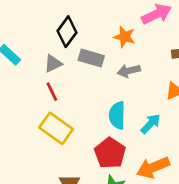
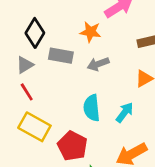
red pentagon: (110, 153) -> (72, 146), moved

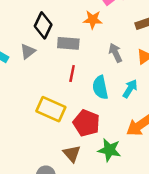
gray arrow: (98, 64) -> (115, 53), moved, turned 90
gray triangle: (25, 65) -> (28, 51), moved
red line: (27, 92) -> (72, 74), moved, turned 49

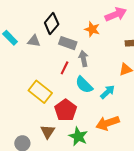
gray triangle: (28, 51) -> (34, 41), turned 32
gray arrow: (115, 53) -> (83, 59), moved
cyan semicircle: (100, 87) -> (84, 85), turned -48

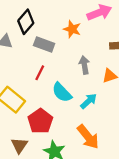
gray arrow: (83, 59) -> (84, 65), moved
orange arrow: (108, 123) -> (88, 137), turned -110

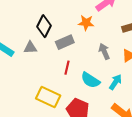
gray rectangle: (44, 44) -> (65, 42), turned -30

